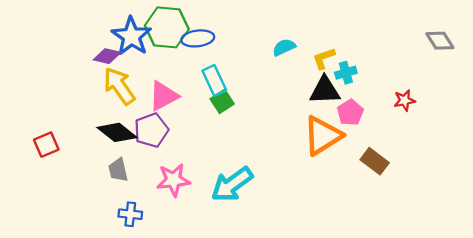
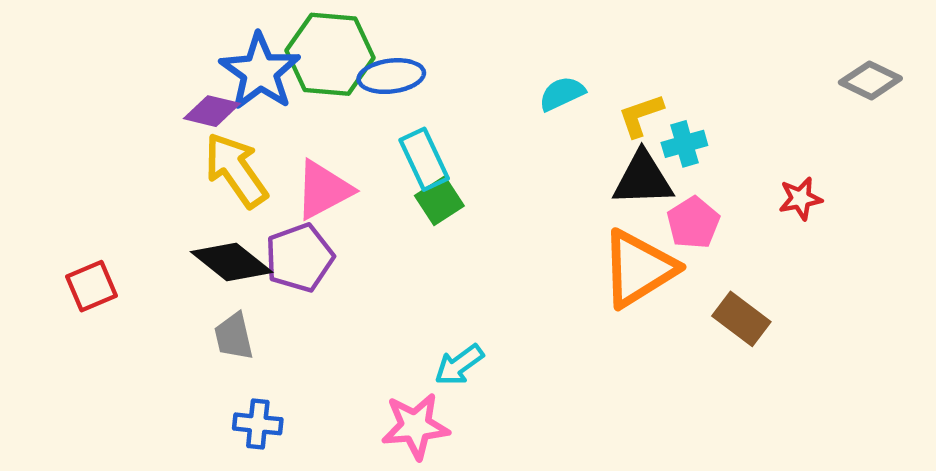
gray diamond: (440, 41) -> (870, 80), turned -32
pink star: (173, 180) -> (415, 426), moved
cyan arrow: (232, 184) -> (459, 365), size x0.6

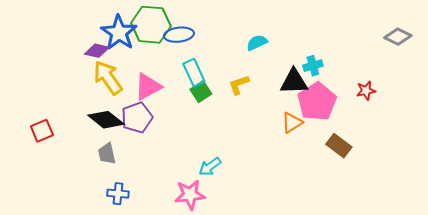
yellow L-shape: (641, 115) -> (239, 85), moved
pink pentagon: (693, 223) -> (317, 102), size x1.6
orange triangle: (639, 269) -> (292, 123), size x0.6

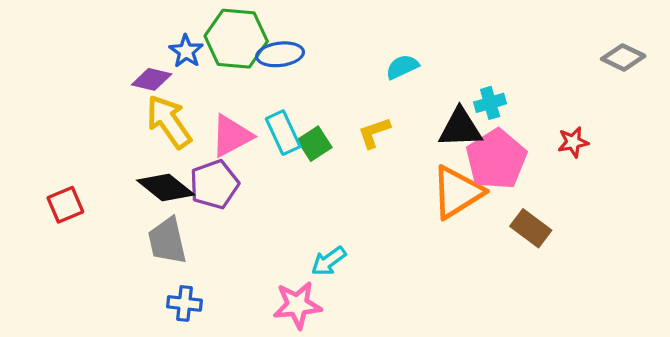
blue star: (119, 33) -> (186, 51), size x0.6
cyan rectangle: (194, 73) -> (283, 133), moved
orange triangle: (292, 123) -> (457, 192), size x1.6
gray trapezoid: (107, 154) -> (167, 241), size x1.4

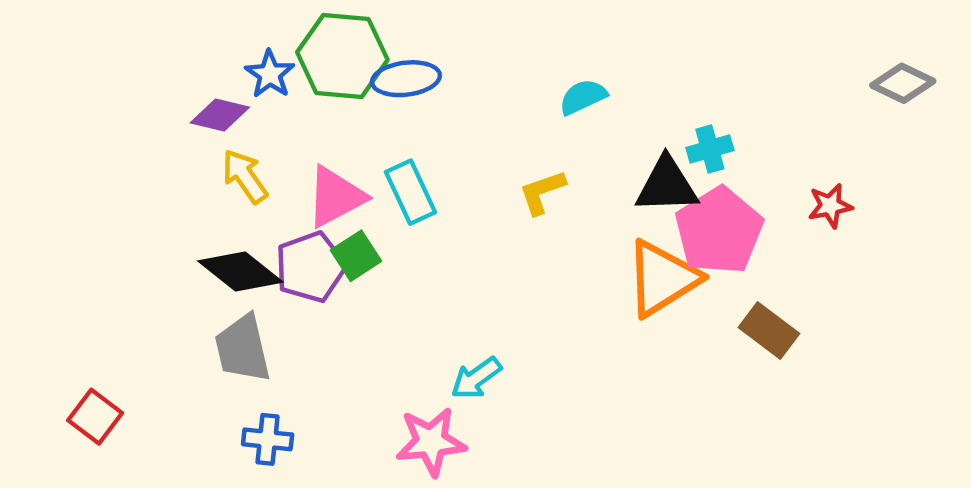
yellow arrow: (169, 122) -> (245, 176), size x0.7
green square: (315, 144) -> (356, 256), moved
red square: (65, 205) -> (95, 417), moved, turned -30

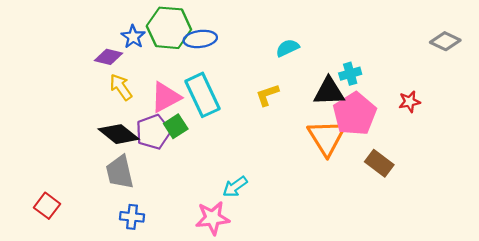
cyan rectangle: (410, 192) -> (203, 95), size x1.4
orange triangle: (662, 278) -> (327, 137), turned -30

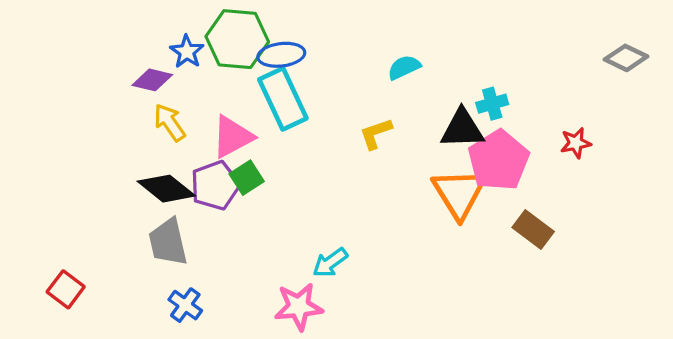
cyan rectangle: (203, 95) -> (283, 99), moved
blue cross: (132, 217) -> (185, 305), turned 30

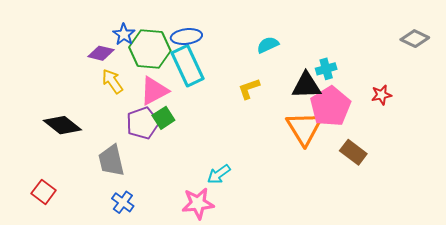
green hexagon: (237, 39) -> (150, 49), moved
black diamond: (166, 189) -> (62, 125), moved

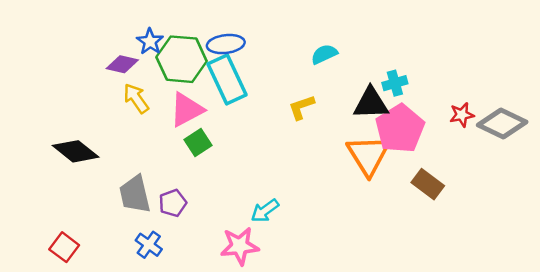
gray diamond: (415, 39) -> (502, 124), moved, size x1.4
purple pentagon: (143, 123) -> (173, 203), moved, size x0.7
red square: (44, 192) -> (64, 247), moved

